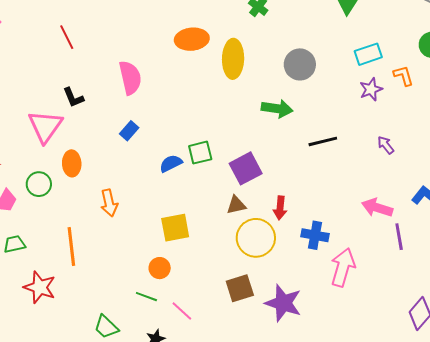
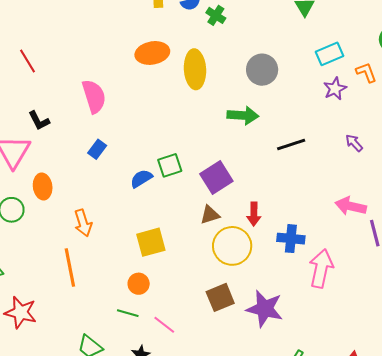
orange line: (71, 246) -> (70, 267), moved

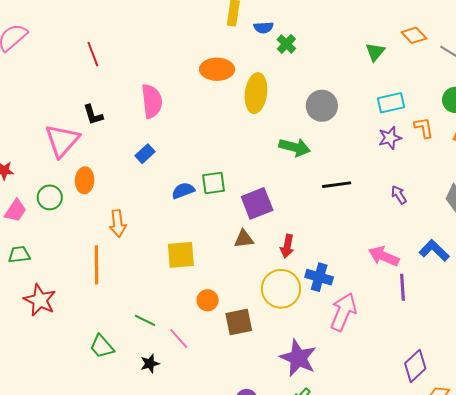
yellow circle: (232, 246) -> (281, 289), moved
orange circle: (139, 284) -> (208, 300), moved
purple star: (265, 309) -> (298, 358), moved

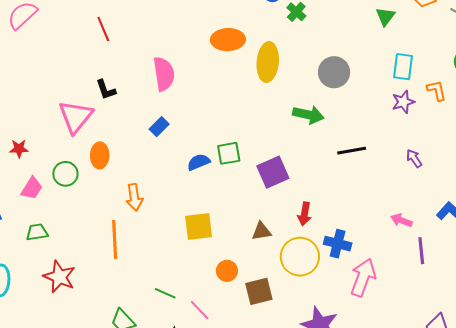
cyan rectangle: (391, 103) -> (403, 67), turned -68
brown triangle: (244, 239) -> (261, 231), moved
pink arrow: (384, 256) -> (401, 220), size x0.7

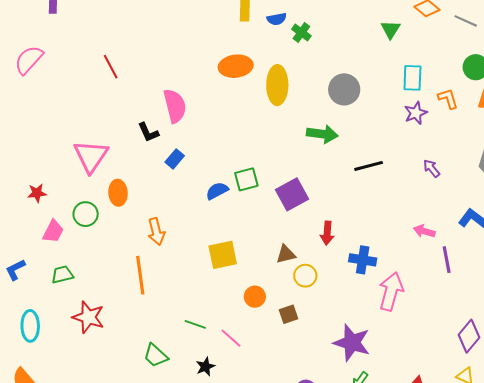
black L-shape: (106, 90) -> (148, 132), moved
yellow circle: (300, 257) -> (305, 276), moved, size x0.6
brown square: (259, 291) -> (288, 314), size x0.7

